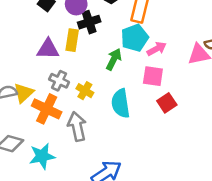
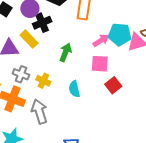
cyan pentagon: (135, 38) -> (120, 34), moved, turned 30
yellow rectangle: (72, 40) -> (29, 39), turned -48
cyan semicircle: (121, 103) -> (74, 89), size x0.7

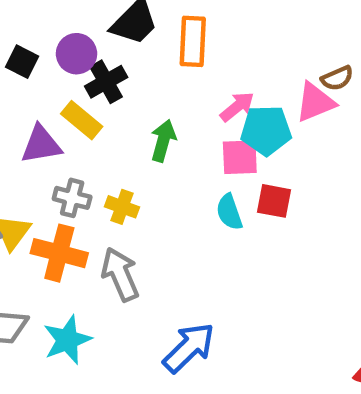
cyan pentagon: (120, 34) -> (266, 130), moved
red square: (113, 85) -> (274, 201), turned -35
cyan semicircle: (74, 89) -> (229, 212), moved

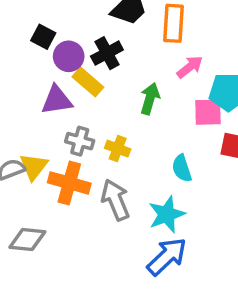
purple circle: (76, 54) -> (69, 56), moved
pink arrow: (237, 107) -> (190, 67), moved
cyan semicircle: (229, 212) -> (182, 168), moved
cyan star: (67, 340) -> (167, 214), moved

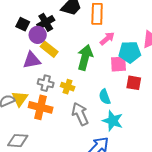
black cross: (107, 53) -> (46, 22), moved
green arrow: (150, 99) -> (85, 57), size x1.4
gray arrow: (115, 200) -> (80, 114), moved
cyan star: (167, 214) -> (113, 121), moved, turned -30

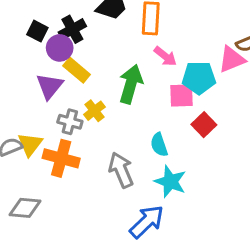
pink arrow: (107, 39) -> (165, 56), turned 77
purple triangle: (32, 60) -> (50, 86), turned -42
red square: (134, 83) -> (204, 125), turned 35
yellow cross: (68, 87) -> (94, 111), moved, turned 32

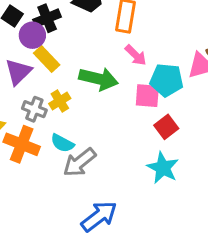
green arrow: (131, 84) -> (99, 79), turned 81
cyan semicircle: (159, 145) -> (62, 143), moved, turned -50
gray arrow: (121, 170) -> (80, 162), turned -112
cyan star: (170, 182) -> (163, 168), moved

